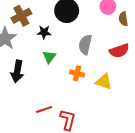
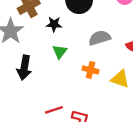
gray semicircle: (85, 45) -> (100, 38), turned 60

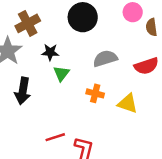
black star: (54, 24) -> (50, 52), moved

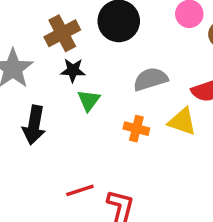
brown cross: (28, 23) -> (62, 33), moved
yellow triangle: (128, 103) -> (182, 122), moved

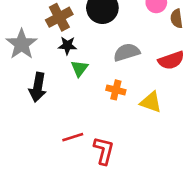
yellow triangle: (182, 122) -> (151, 102), moved

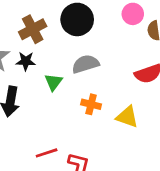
black star: (67, 45) -> (26, 61), moved
gray semicircle: (127, 52) -> (85, 64), moved

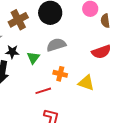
black star: (26, 61) -> (12, 52), moved
red line: (47, 153) -> (43, 91), moved

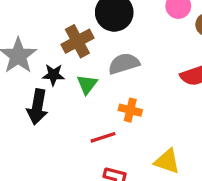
brown cross: (18, 20) -> (77, 41), moved
yellow triangle: (86, 83) -> (167, 161), moved

